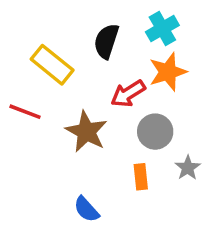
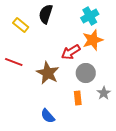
black semicircle: (106, 41) -> (46, 14), moved
yellow rectangle: (52, 65) -> (21, 25), moved, size x0.7

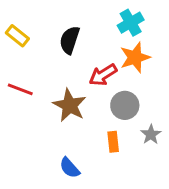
black semicircle: (46, 14) -> (70, 40), moved
yellow rectangle: (21, 25) -> (17, 36), moved

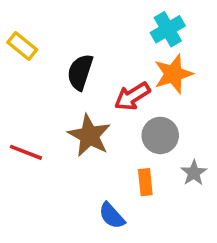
black semicircle: (70, 40) -> (80, 72), moved
red line: (20, 89) -> (26, 152), moved
blue semicircle: (70, 168) -> (112, 216), moved

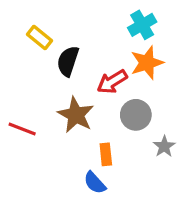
yellow rectangle: (22, 46) -> (39, 37), moved
orange rectangle: (145, 182) -> (106, 154), moved

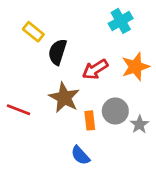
orange star: (147, 63) -> (135, 67), moved
gray circle: (136, 115) -> (115, 111), moved
orange rectangle: (106, 154) -> (90, 120), moved

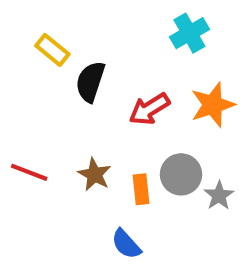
brown star: (64, 98) -> (95, 174), moved, size x0.7

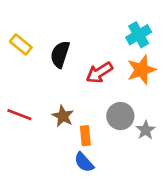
cyan cross: (189, 33) -> (139, 35), moved
yellow rectangle: (52, 50) -> (21, 45), moved
orange rectangle: (141, 189) -> (85, 136), moved

